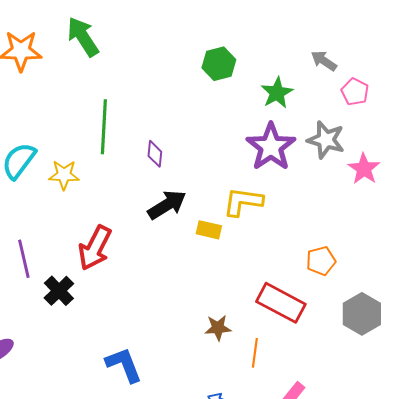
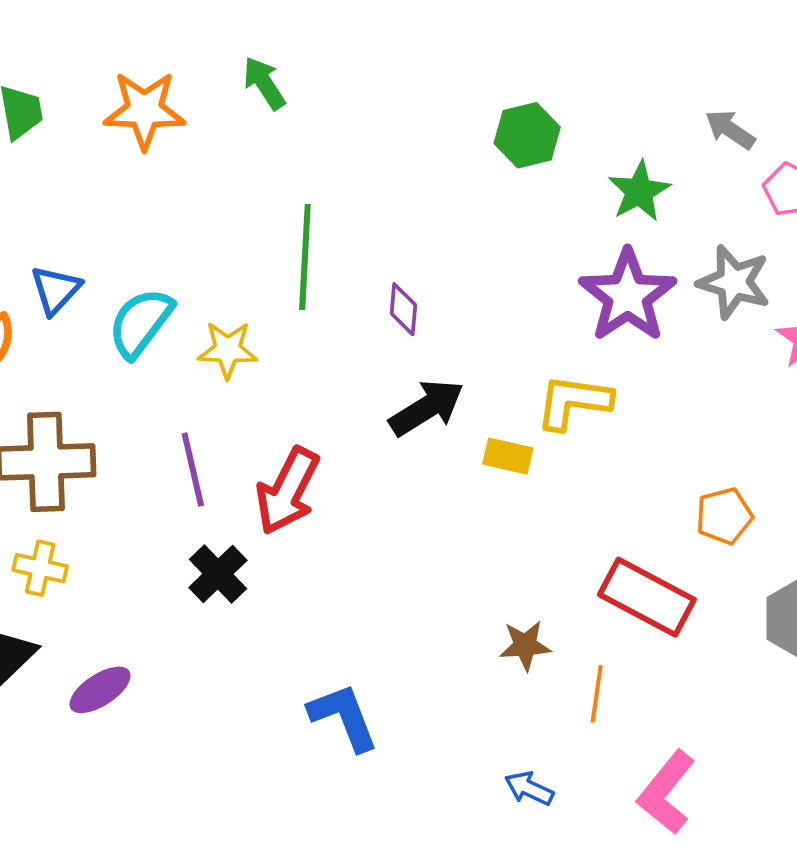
green arrow: (83, 37) -> (264, 83), size x0.7
purple line: (24, 259) -> (193, 470), moved

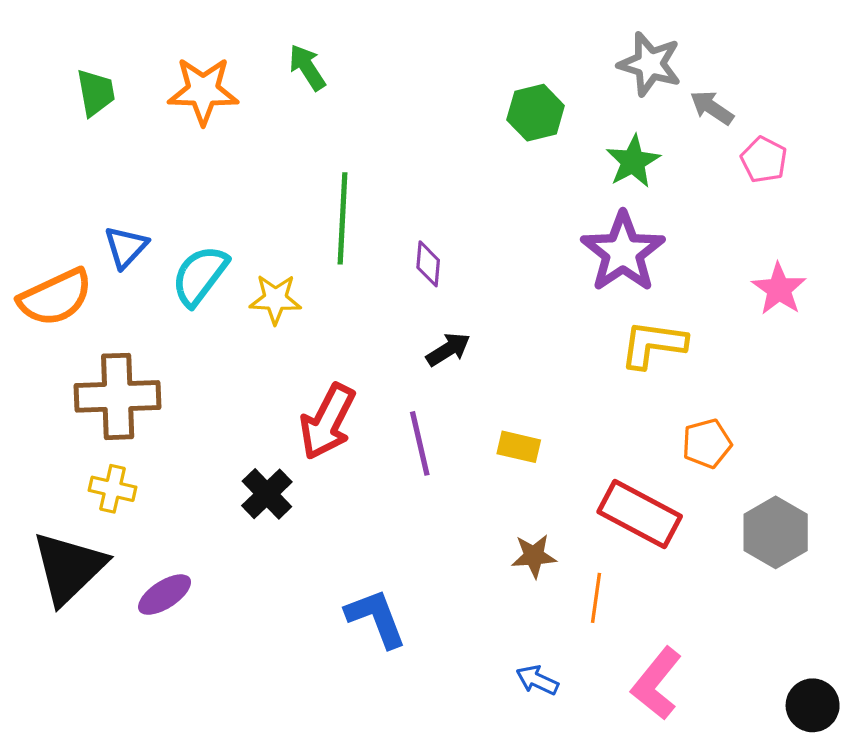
gray star: (734, 282) -> (650, 64), moved
yellow L-shape: (574, 402) -> (653, 344), moved
black arrow: (427, 408) -> (448, 349), size x0.7
yellow rectangle: (508, 456) -> (519, 447), moved
purple line: (193, 470) -> (420, 443), moved

